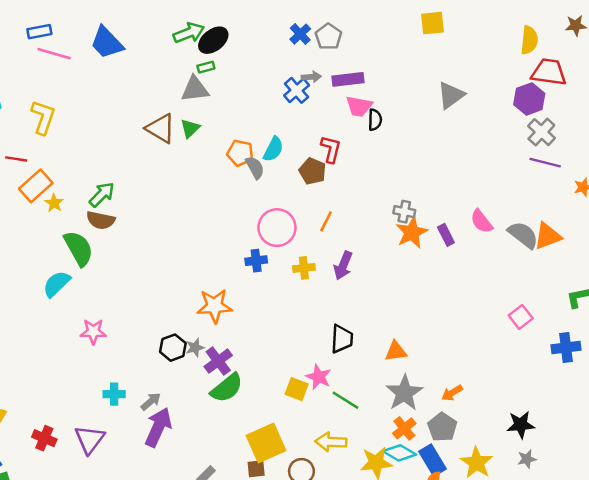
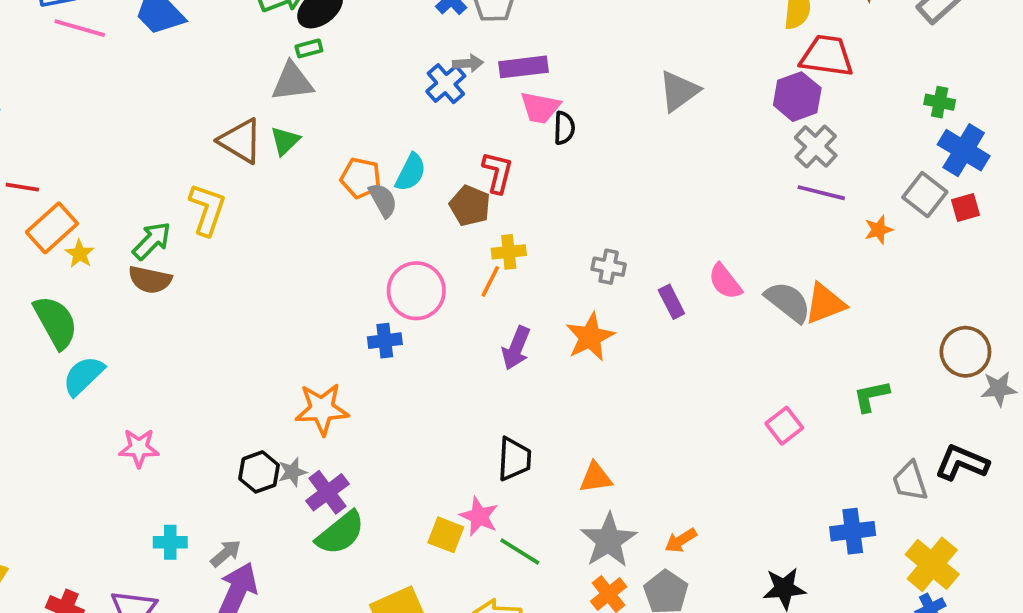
yellow L-shape: (43, 117) -> (207, 209), moved
orange star: (412, 232) -> (590, 337), moved
green semicircle: (79, 248) -> (56, 322), moved
yellow cross: (304, 268) -> (509, 252), moved
blue cross: (566, 348) -> (853, 531), moved

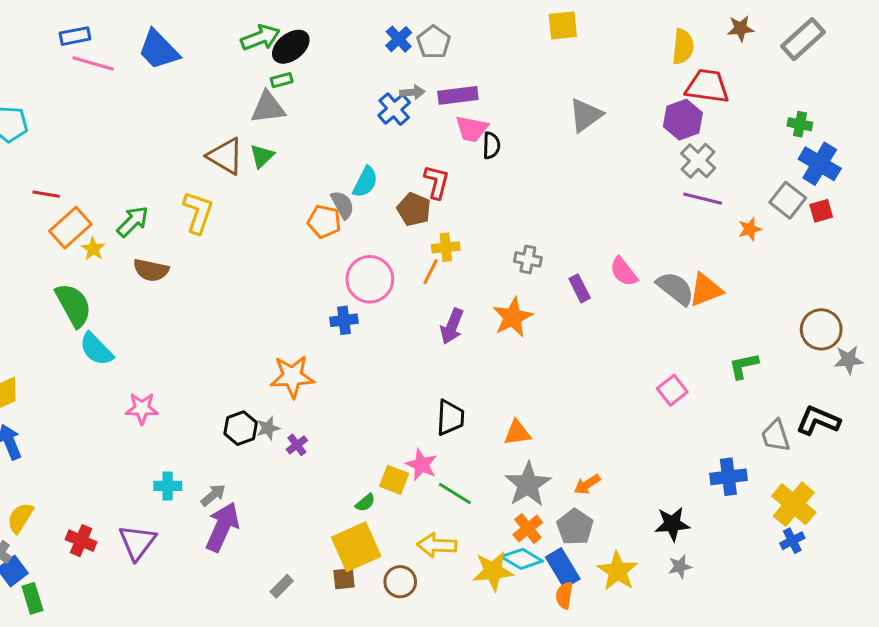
orange pentagon: (361, 178) -> (324, 221), moved
green arrow: (152, 241) -> (133, 221), moved
cyan semicircle: (83, 376) -> (96, 349), turned -90
purple cross: (327, 492) -> (297, 445), size x0.6
green semicircle: (340, 533) -> (365, 503), moved, size x0.5

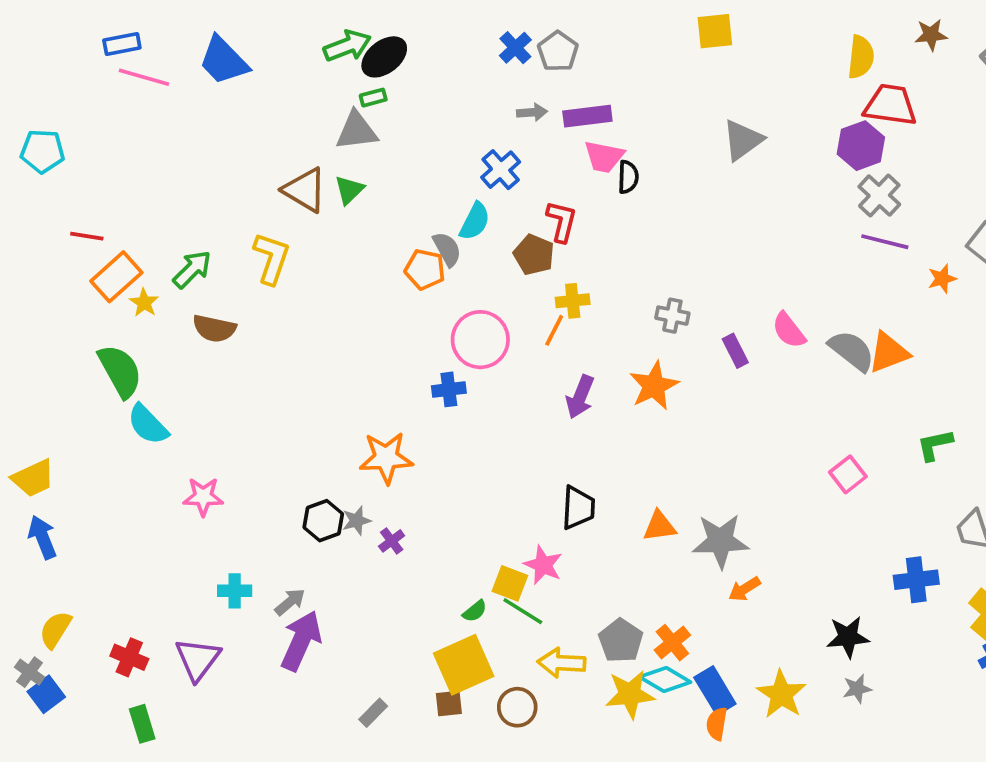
blue cross: (394, 109) -> (501, 170), moved
gray star: (528, 484) -> (720, 541), moved, turned 30
green line: (455, 494) -> (523, 611), moved
gray pentagon: (575, 527) -> (621, 641), moved
green rectangle: (32, 598) -> (142, 724), moved

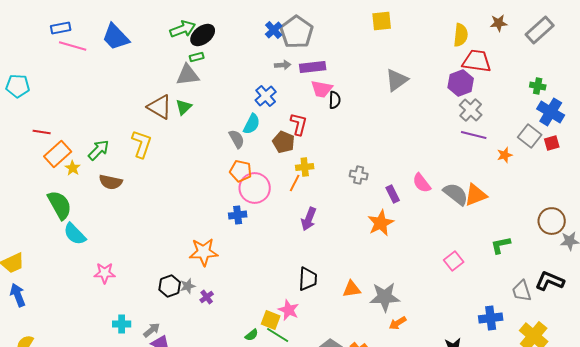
gray pentagon: (558, 51) -> (297, 32), size x1.5
orange pentagon: (425, 269) -> (241, 171), moved
orange star: (654, 386) -> (381, 223), moved

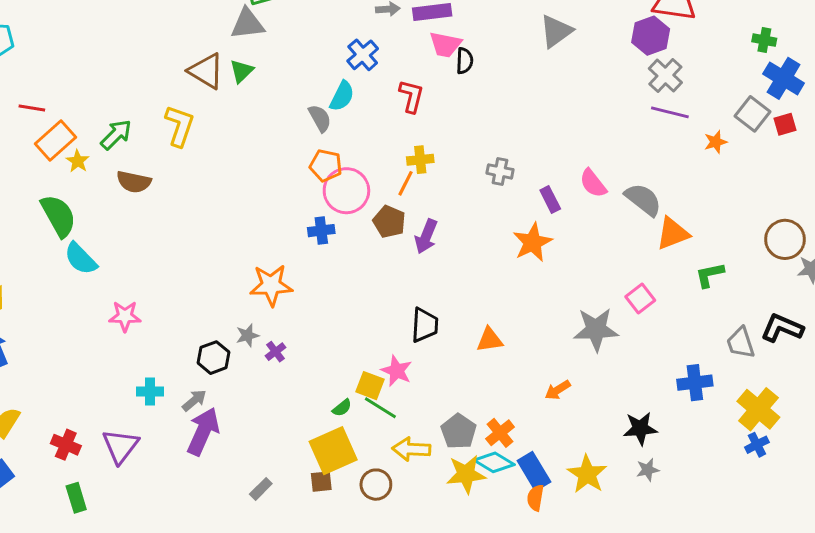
brown pentagon: (284, 142) -> (389, 222), moved
orange triangle: (476, 195) -> (673, 233), moved
black hexagon: (170, 286) -> (214, 358), moved
gray star: (385, 297) -> (596, 329), moved

